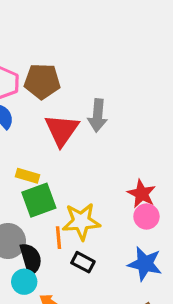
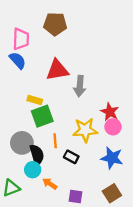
brown pentagon: (42, 81) -> (55, 24), moved
gray arrow: (98, 115) -> (80, 86), moved
red triangle: (62, 130) -> (57, 70), turned 45
yellow star: (81, 221) -> (85, 130), moved

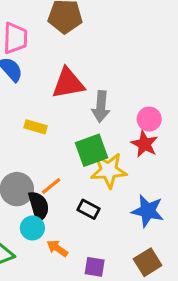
green square: (42, 116) -> (92, 150), moved
pink circle: (113, 127) -> (149, 119), moved
orange line: (55, 141) -> (51, 186), moved, turned 56

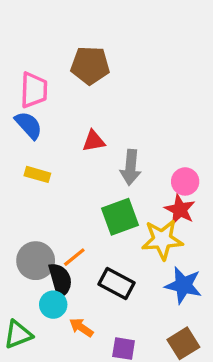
red triangle: (68, 83) -> (94, 141), size x0.6
yellow rectangle: (36, 127) -> (37, 174), moved
yellow star: (109, 170) -> (162, 240), moved
black rectangle: (88, 209) -> (117, 284), size x1.4

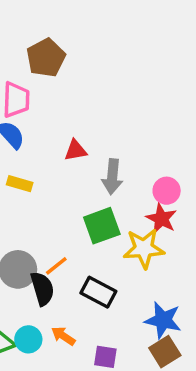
brown pentagon: (90, 65) -> (46, 58), moved, turned -30
blue star: (183, 285) -> (163, 320), moved
cyan circle: (53, 305) -> (28, 339), moved

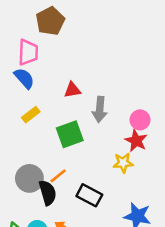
yellow rectangle: (20, 184) -> (31, 115), turned -54
green square: (102, 226) -> (70, 134), moved
yellow star: (144, 248) -> (123, 163), size x0.7

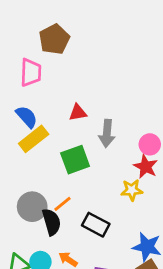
blue semicircle: (24, 78) -> (27, 117), moved
yellow rectangle: (31, 115) -> (34, 139), size x1.5

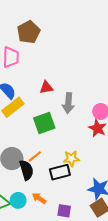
yellow star: (132, 190) -> (71, 159), moved
black rectangle: (96, 225) -> (60, 172), turned -42

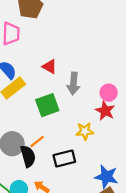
red triangle: (46, 87) -> (50, 67), turned 40
yellow star: (71, 159) -> (85, 131), moved

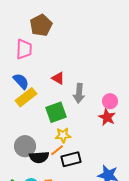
yellow star: (85, 131) -> (63, 135), moved
orange line: (37, 141) -> (57, 150), moved
black semicircle: (28, 156) -> (39, 157), turned 102

